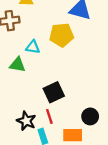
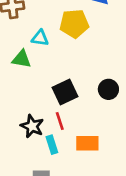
black circle: (90, 116) -> (108, 89), moved

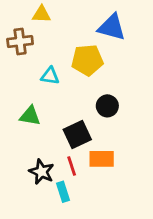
green triangle: (22, 59) -> (30, 116), moved
black circle: (108, 89) -> (107, 106), moved
orange rectangle: (87, 143) -> (102, 159), moved

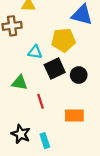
black square: (77, 135) -> (55, 68), moved
red line: (72, 166) -> (40, 101), moved
black star: (41, 172) -> (21, 134), moved

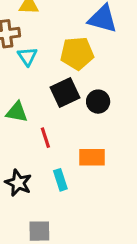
cyan triangle: (35, 52) -> (27, 56), moved, turned 48
cyan rectangle: (45, 141) -> (60, 180), moved

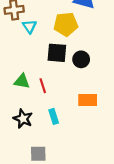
black square: (65, 93) -> (57, 53), turned 30
green triangle: (17, 112) -> (22, 81), moved
orange rectangle: (92, 157) -> (88, 100), moved

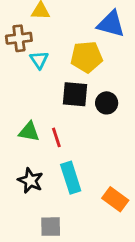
orange rectangle: (88, 100) -> (115, 199), moved, turned 36
cyan rectangle: (54, 116) -> (71, 178), size x1.5

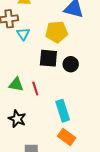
cyan rectangle: (71, 178) -> (63, 111), moved
orange rectangle: (115, 199) -> (67, 137), moved

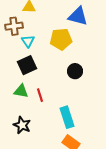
black square: (48, 58) -> (27, 65), moved, turned -30

